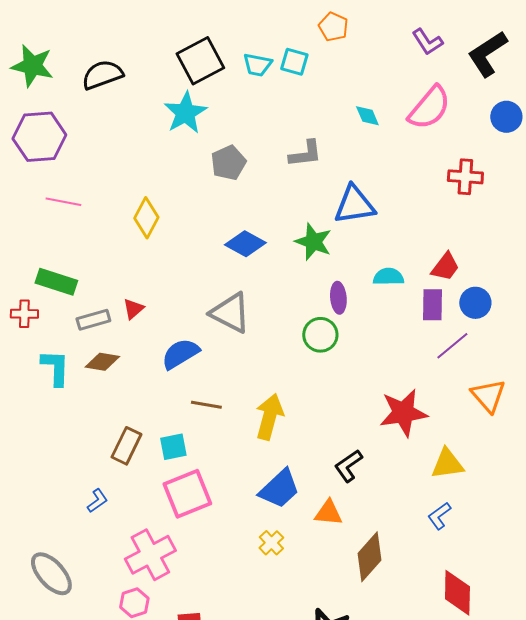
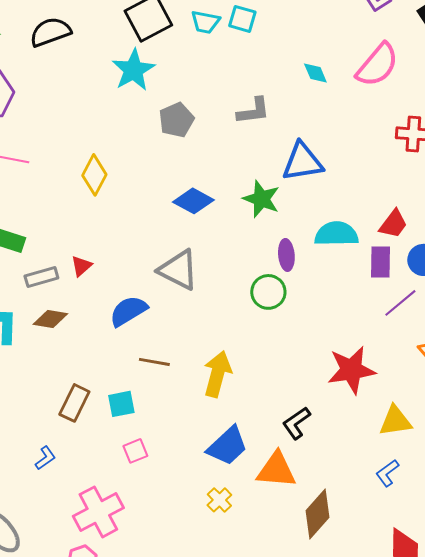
cyan semicircle: (388, 277) -> (336, 234), size x1.4
pink square: (187, 494) -> (135, 451), size x0.5
orange triangle: (328, 513) -> (276, 470), size x1.4

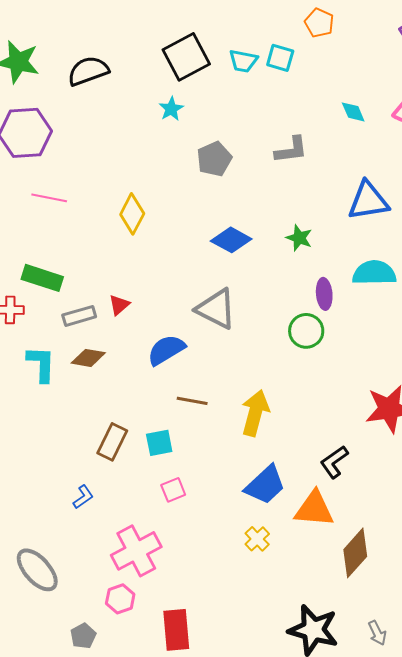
cyan star: (133, 70) -> (171, 109), size x0.6
blue triangle: (302, 162) -> (368, 201), moved
green star: (261, 199) -> (299, 238), size x0.7

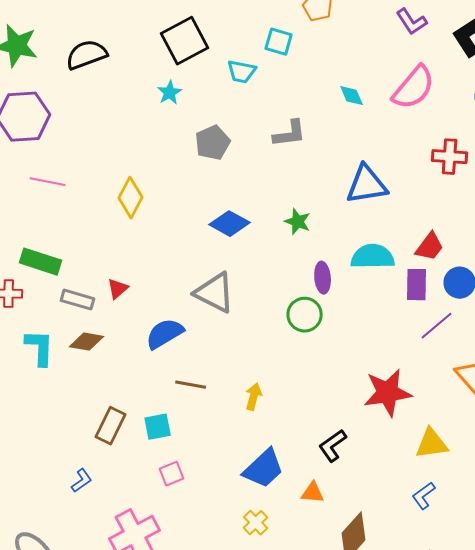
cyan trapezoid: (243, 61) -> (242, 72), moved
gray rectangle: (79, 316) -> (78, 300), turned 32
yellow arrow: (255, 413) -> (254, 397), size x0.6
orange triangle: (314, 509) -> (313, 493), size x0.6

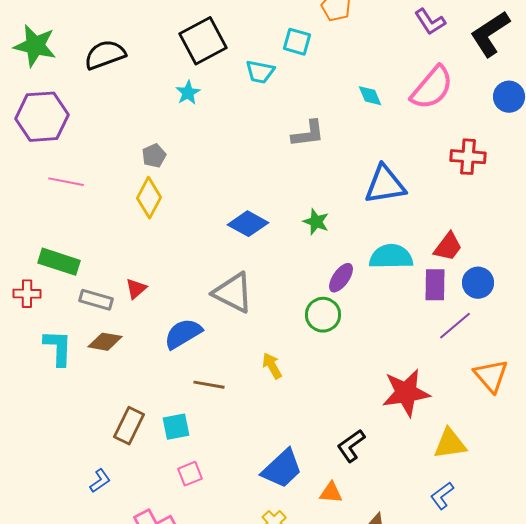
gray pentagon: (213, 143) -> (154, 156), moved, size x0.7
purple ellipse: (323, 278) -> (341, 278), turned 40
yellow arrow: (254, 397) -> (272, 366), moved, turned -44

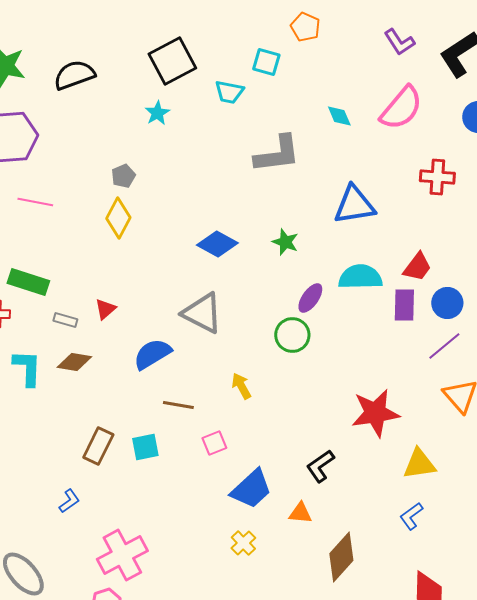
gray L-shape: (308, 134) -> (277, 154), size x1.4
gray rectangle: (96, 300) -> (65, 320), size x0.7
purple line: (455, 326) -> (444, 346), moved
pink square: (190, 474) -> (214, 443), moved

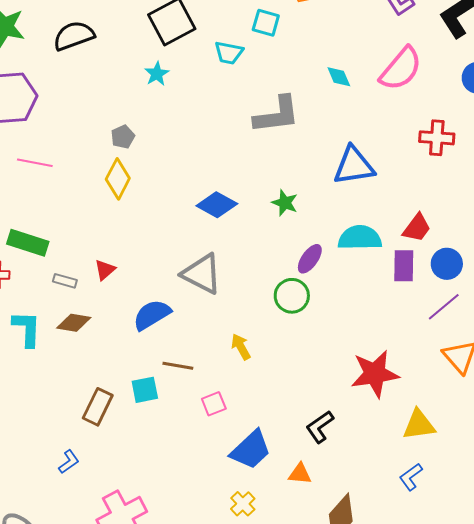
cyan square: (145, 447) -> (145, 390), moved

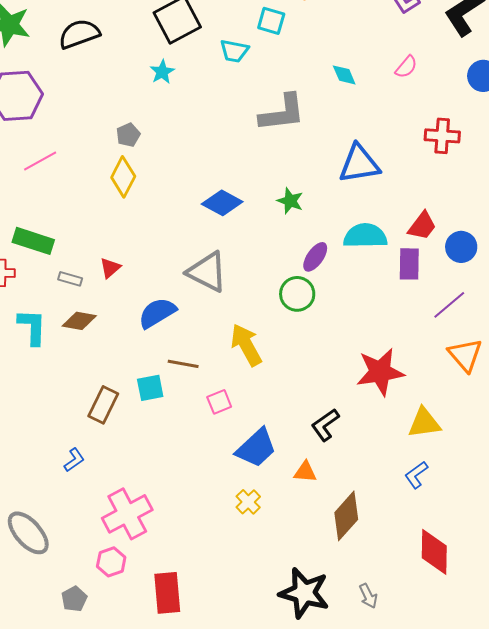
pink semicircle: (401, 69) -> (406, 67), size x0.5
pink line: (35, 163) -> (40, 161), turned -40
blue circle: (447, 264) -> (461, 247), moved
yellow arrow: (241, 347) -> (246, 345), size x1.6

